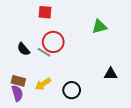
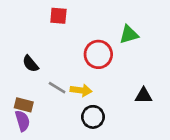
red circle: (53, 42) -> (98, 54), moved
gray line: (44, 52) -> (57, 88), moved
yellow arrow: (43, 84) -> (81, 90), moved, turned -140

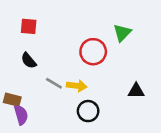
red square: (58, 16) -> (29, 26), moved
green triangle: (129, 34) -> (122, 33), turned -30
brown rectangle: (24, 105) -> (12, 100), moved

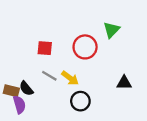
red square: (29, 26) -> (45, 48), moved
black semicircle: (29, 61) -> (26, 88), moved
yellow arrow: (77, 86) -> (70, 78), turned 30

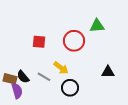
green triangle: (112, 30) -> (97, 26), turned 42
gray line: (49, 76) -> (44, 77), moved

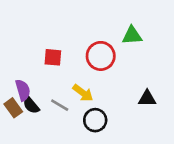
brown rectangle: (10, 79) -> (13, 108), turned 40
purple semicircle: (17, 91) -> (23, 90), moved

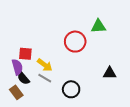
red square: (53, 57) -> (25, 54), moved
yellow arrow: (83, 93) -> (45, 65), moved
brown rectangle: (13, 108) -> (16, 92), moved

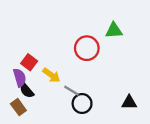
red square: (25, 54) -> (29, 62), turned 32
black triangle: (110, 73) -> (129, 102), moved
gray line: (45, 78) -> (71, 91), moved

